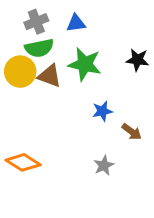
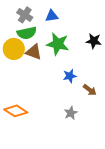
gray cross: (36, 22) -> (25, 15), turned -35

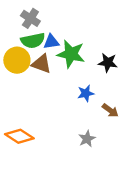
blue triangle: (52, 16) -> (51, 42), moved
black star: (94, 41) -> (108, 63), moved

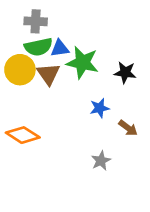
gray cross: (30, 18) -> (36, 21), turned -30
brown triangle: (41, 64) -> (48, 74), turned 35
orange diamond: (19, 136) -> (23, 135), moved

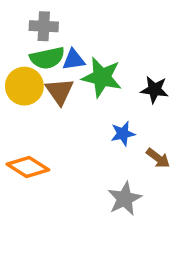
gray star: (101, 161) -> (125, 199), size x1.4

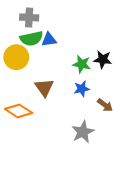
green star: (102, 77) -> (82, 64), moved, size x0.7
brown triangle: (60, 91) -> (44, 88), moved

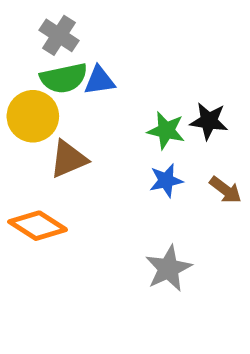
gray cross: (29, 17) -> (59, 35), turned 30
brown triangle: (44, 88) -> (69, 159), moved, turned 42
brown arrow: (105, 105) -> (226, 190), moved

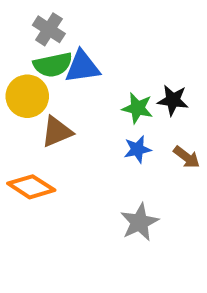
blue triangle: (99, 81) -> (82, 67), size x1.4

